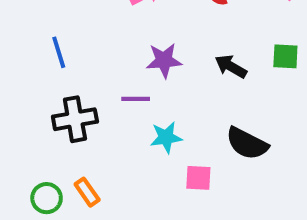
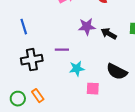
purple star: (164, 60) -> (87, 27), moved

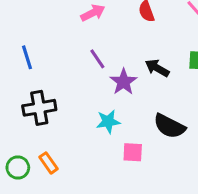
purple star: (87, 27) -> (123, 82), moved, turned -30
purple line: (62, 50) -> (97, 59), moved, turned 56

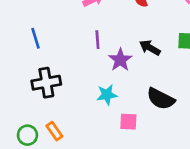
purple line: (97, 59) -> (97, 40), turned 30

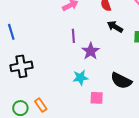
blue line: (36, 38) -> (11, 32), moved
black arrow: (150, 48) -> (115, 27), moved
black cross: (46, 83) -> (21, 66), moved

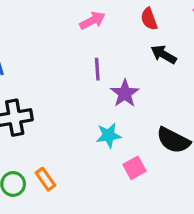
pink square: (97, 98) -> (134, 168), turned -32

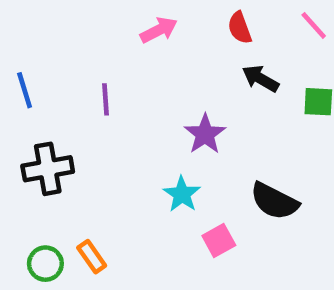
purple line: (97, 69) -> (106, 99), moved
cyan star: (109, 135) -> (182, 194), turned -30

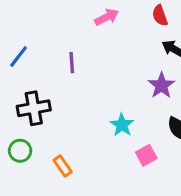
blue line: (25, 90) -> (19, 57), turned 55
purple star: (205, 134) -> (161, 85), moved
green circle: (45, 264) -> (20, 151), moved

